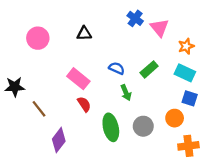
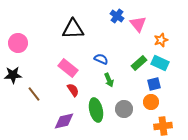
black triangle: (84, 33) -> (73, 29), size x1.6
pink circle: (38, 38) -> (18, 43), moved
green rectangle: (149, 69) -> (139, 63), moved
blue square: (190, 98) -> (154, 84), moved, turned -32
purple diamond: (59, 140) -> (64, 121), moved, turned 40

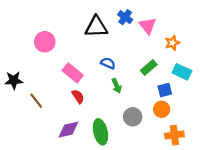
black triangle: (73, 29) -> (96, 27), moved
pink circle: (18, 43) -> (45, 42), moved
cyan rectangle: (160, 63) -> (182, 72), moved
green ellipse: (96, 110) -> (100, 132), moved

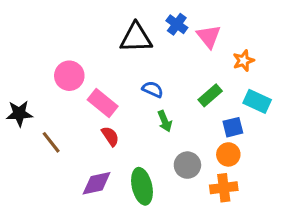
pink circle: (45, 42) -> (69, 76), moved
orange cross: (174, 135) -> (224, 188), moved

